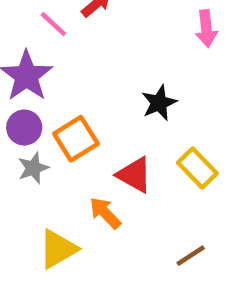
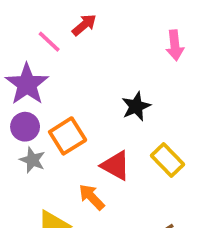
gray star: (33, 168) -> (32, 160), turned -30

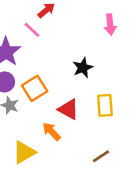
pink line: (49, 42) -> (32, 30), moved
yellow rectangle: (167, 160) -> (105, 105), turned 40

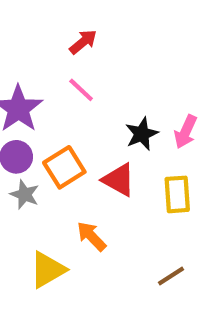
pink arrow: (110, 25) -> (186, 132), moved, turned 30
pink line: (32, 30) -> (81, 90), moved
red triangle: (68, 109) -> (119, 180), moved

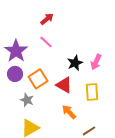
gray star: (25, 194) -> (27, 100), moved
orange arrow: (91, 236) -> (69, 112), moved

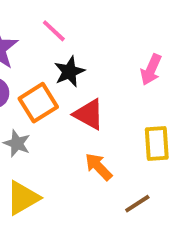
black star: (75, 63) -> (69, 72), moved
yellow rectangle: (92, 92) -> (157, 143), moved

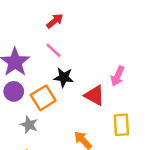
black star: (69, 72) -> (64, 77), turned 30
red triangle: (89, 114) -> (94, 95), moved

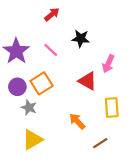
pink line: (53, 50) -> (51, 50), moved
black star: (64, 77) -> (81, 38), moved
purple circle: (14, 91) -> (17, 87), moved

